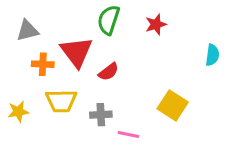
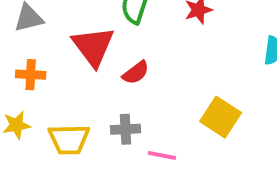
orange cross: (43, 64) -> (31, 75), moved
yellow trapezoid: (61, 101) -> (69, 139), moved

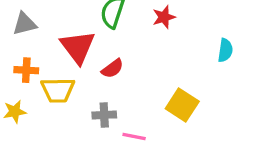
yellow trapezoid: (69, 139) -> (58, 90), moved

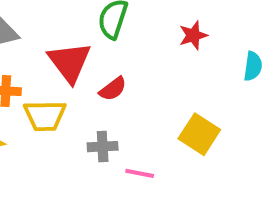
red star: (164, 17) -> (193, 35), moved

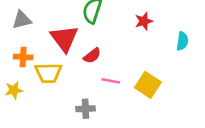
gray cross: (103, 147) -> (85, 109), moved
pink line: (140, 173) -> (111, 81), moved

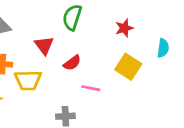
red triangle: (64, 38) -> (44, 45), size x0.7
yellow square: (148, 85) -> (128, 67), moved

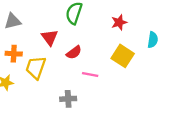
yellow trapezoid: (28, 80) -> (36, 68), turned 110

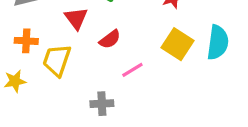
cyan semicircle: (153, 40) -> (218, 42), moved, size x1.5
pink line: (90, 74) -> (132, 70), turned -42

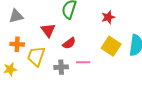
pink line: (132, 70) -> (83, 62), turned 32
gray cross: (102, 104) -> (61, 67), moved

